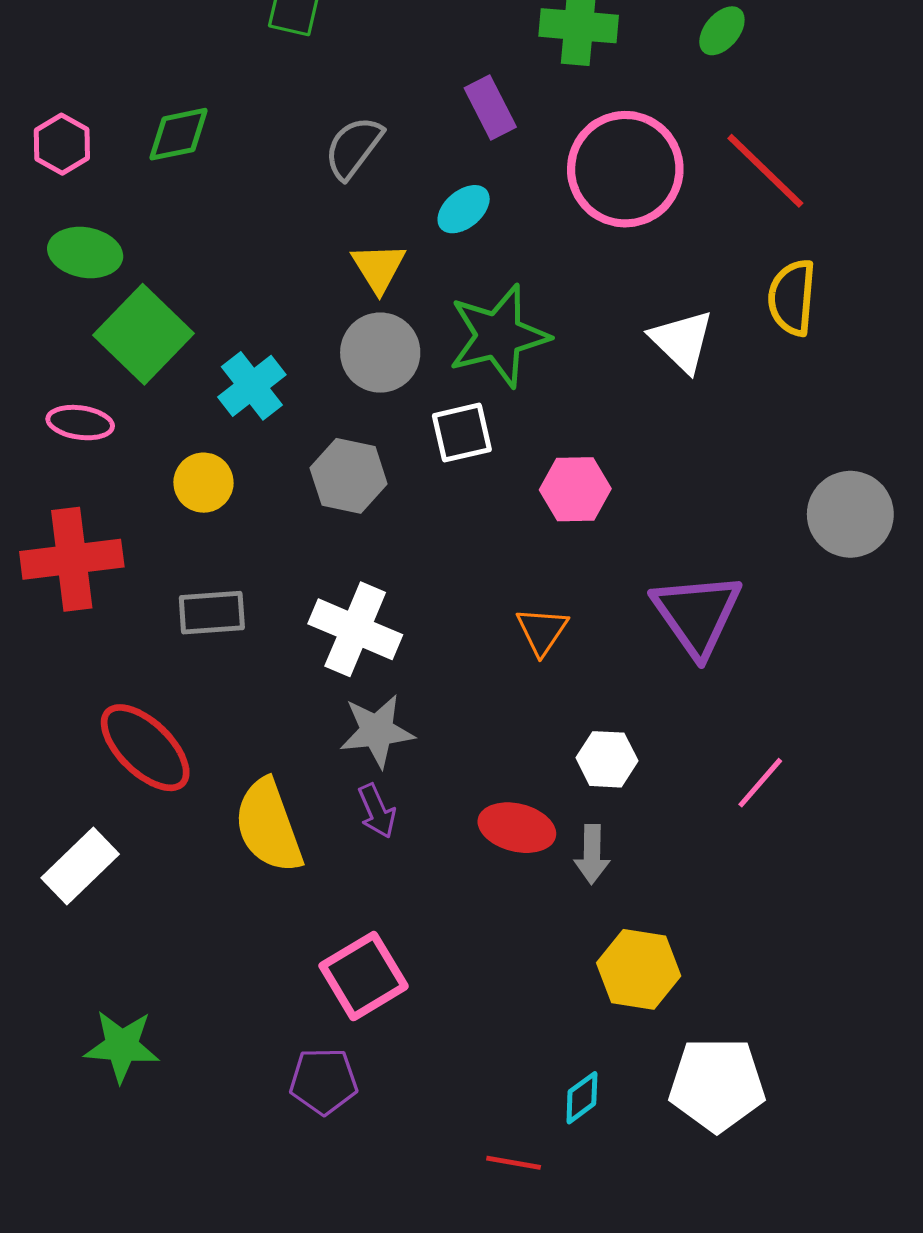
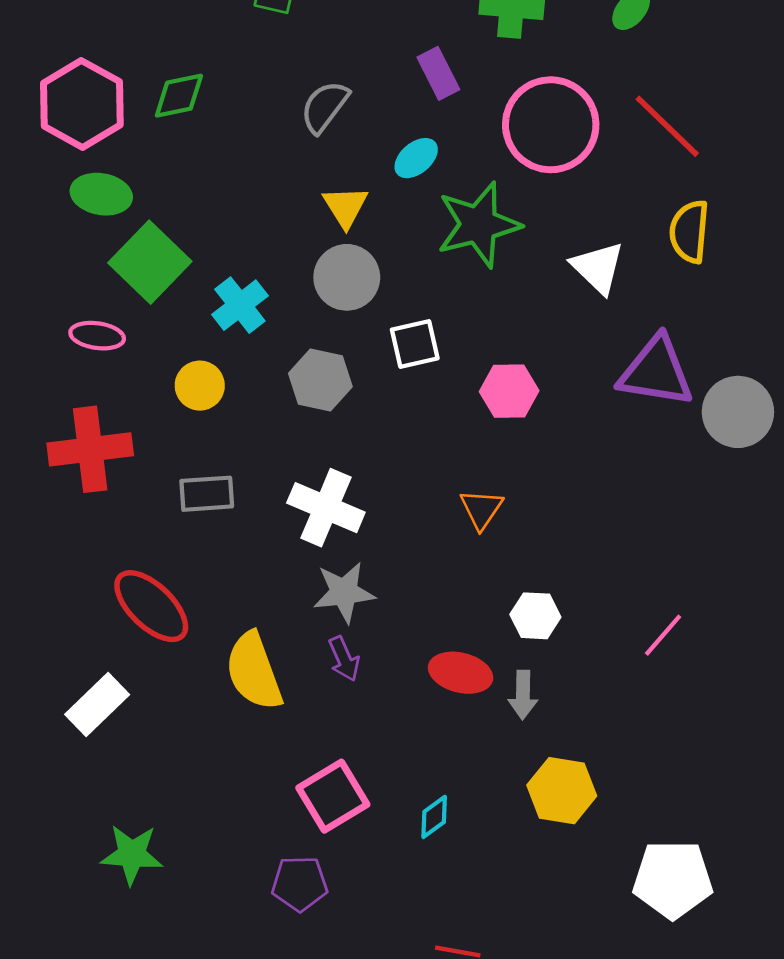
pink hexagon: (62, 144) -> (82, 104), size x1.8
green star: (499, 336) -> (479, 225), moved
purple triangle: (697, 614) -> (656, 372), moved, turned -46
white pentagon: (717, 1084) -> (673, 879), moved
cyan diamond: (582, 1098) -> (434, 817), moved

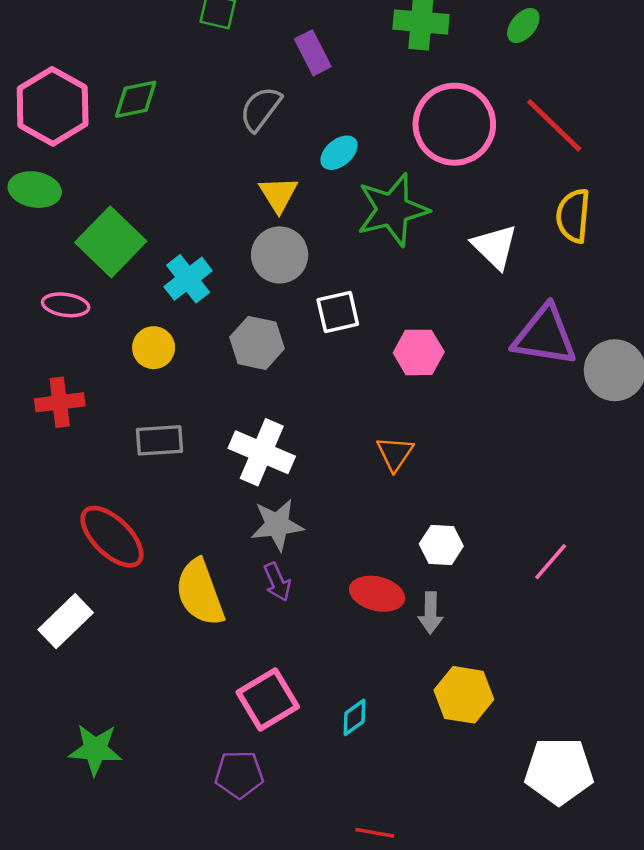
purple rectangle: (438, 73) -> (313, 53), moved
green ellipse: (101, 194) -> (35, 190), moved
red cross: (90, 449) -> (60, 402), size x0.7

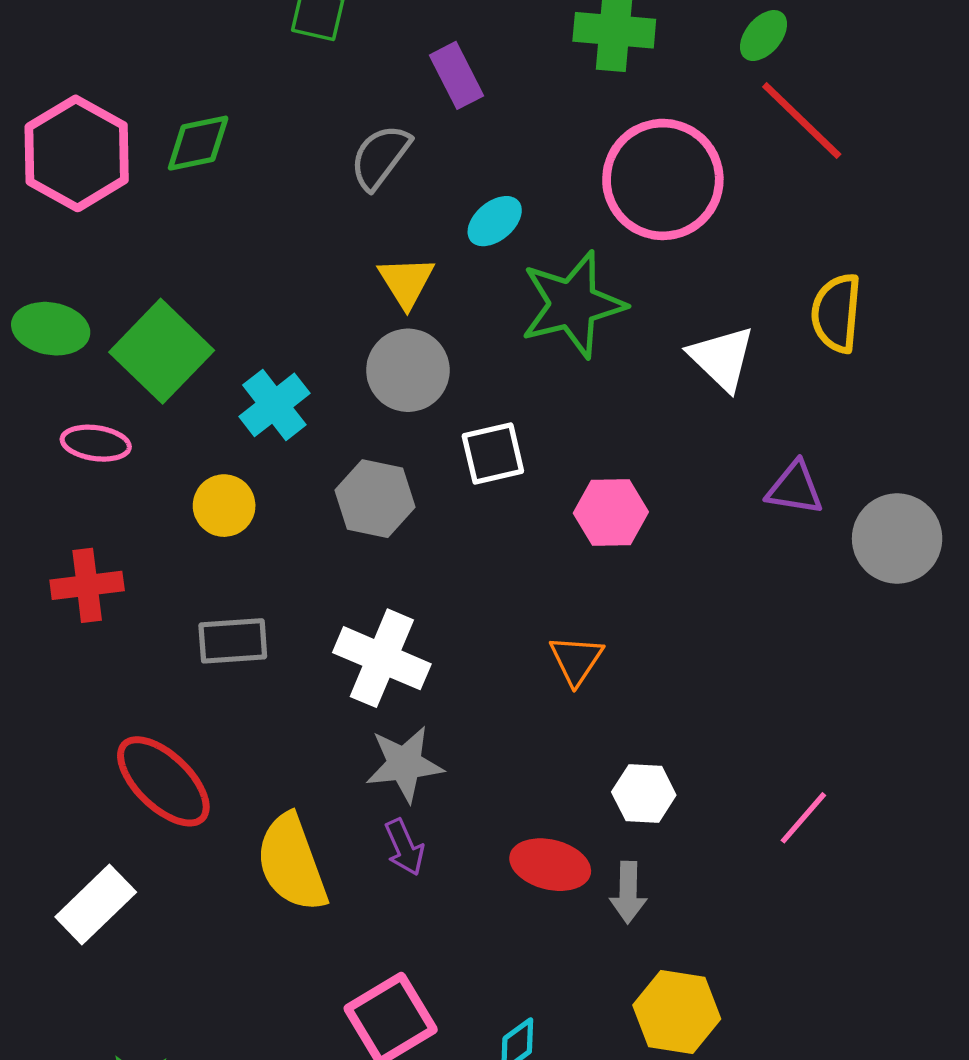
red line: (554, 125) -> (802, 121), moved
green ellipse: (35, 190) -> (51, 329), moved
purple triangle: (545, 336) -> (795, 488), size x0.6

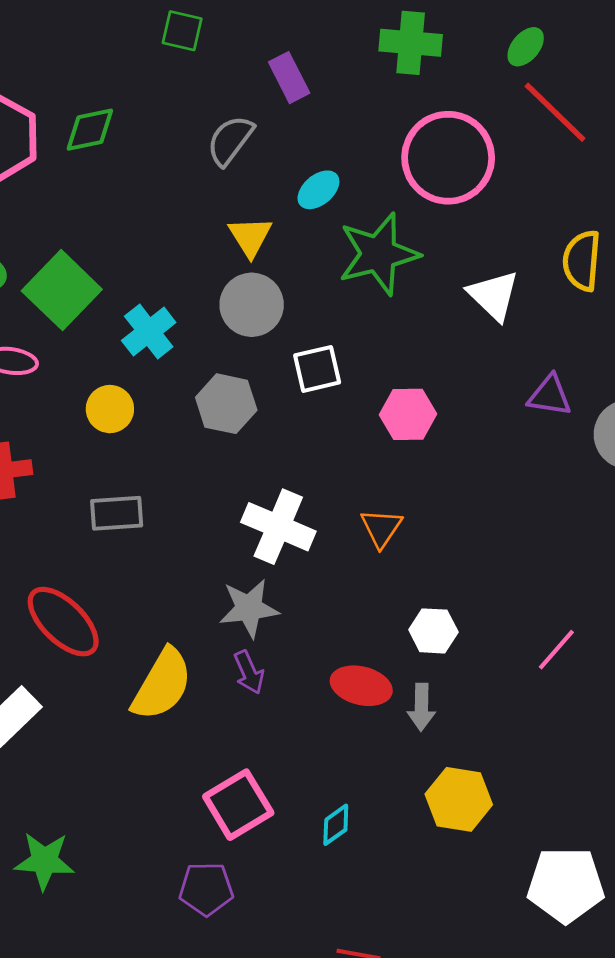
white cross: (382, 658) -> (278, 527), moved
yellow semicircle: (292, 863) -> (162, 684), turned -130

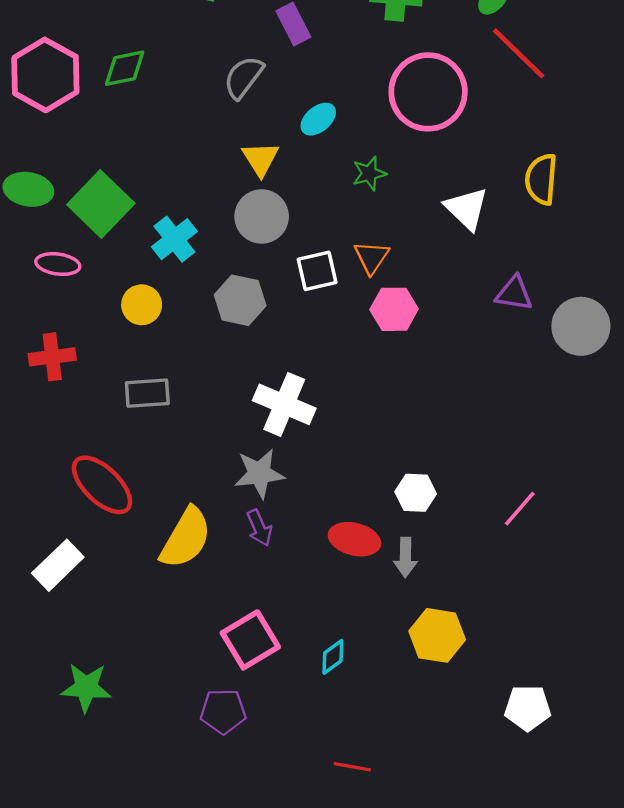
green star: (379, 254) -> (369, 173), size x0.5
orange triangle: (381, 528) -> (371, 257), moved
white pentagon: (566, 885) -> (528, 708), size x0.7

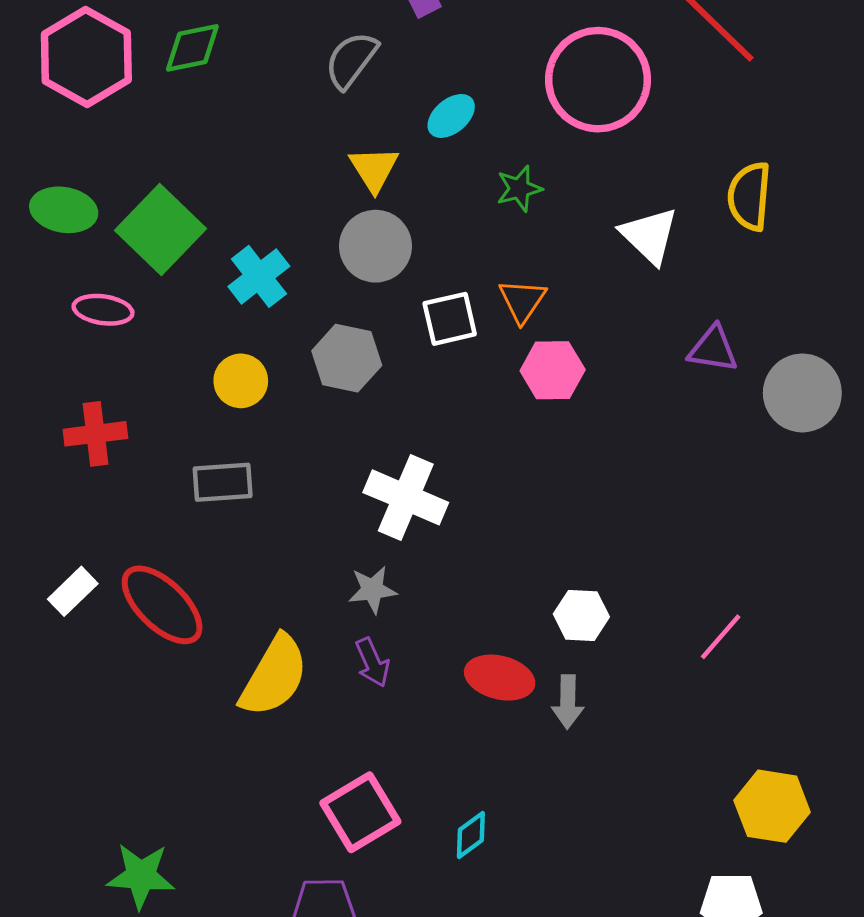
yellow circle: (142, 305) -> (241, 381), moved
gray star: (259, 473) -> (372, 590), size x0.7
white rectangle: (58, 565) -> (73, 591), moved, size x0.7
yellow hexagon: (437, 635) -> (772, 806), moved

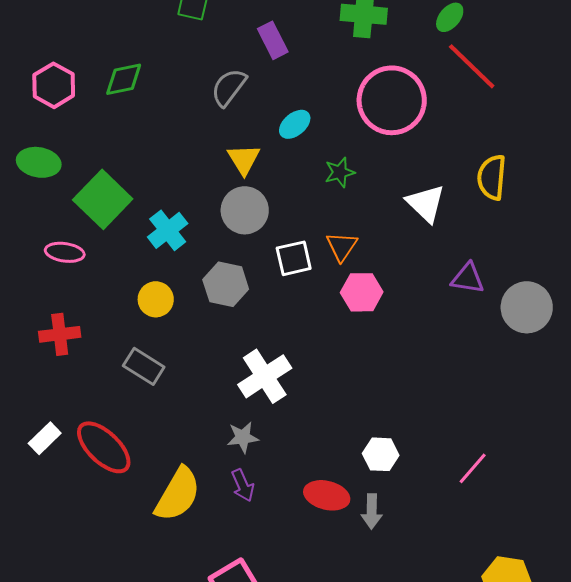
pink hexagon: (86, 57) -> (54, 85), size x0.7
green ellipse: (64, 210) -> (39, 162), moved
gray rectangle: (223, 482) -> (144, 366), turned 36
white cross: (406, 497) -> (265, 376), turned 34

